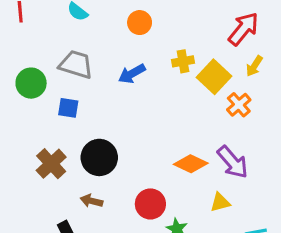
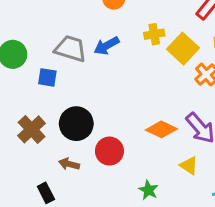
gray trapezoid: (76, 64) -> (70, 49), moved
yellow triangle: (220, 202) -> (189, 165), turned 48
red circle: (150, 204) -> (109, 151), moved

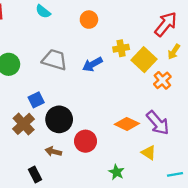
blue arrow: (107, 46) -> (92, 64), moved
blue square: (47, 77) -> (36, 100), moved, turned -35

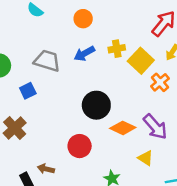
blue arrow: (92, 64) -> (84, 53), moved
blue square: (36, 100) -> (28, 91), moved
black circle: (59, 119) -> (96, 105), moved
brown arrow: (53, 151) -> (46, 169), moved

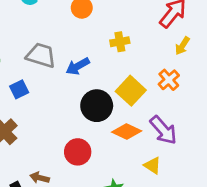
blue arrow: (84, 53) -> (78, 66), moved
yellow square: (141, 61) -> (131, 91), moved

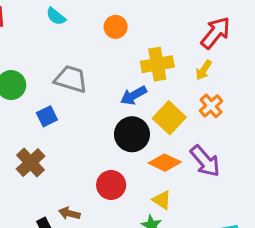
yellow cross: (120, 42) -> (157, 64), size x1.5
yellow arrow: (182, 46) -> (204, 70), moved
blue arrow: (78, 66) -> (133, 95), moved
yellow triangle: (152, 166) -> (162, 200), moved

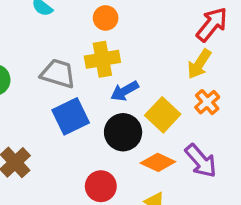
yellow cross: (157, 64) -> (102, 59), moved
yellow arrow: (204, 70) -> (199, 64), size x1.4
blue square: (47, 116) -> (71, 116), moved, size x1.6

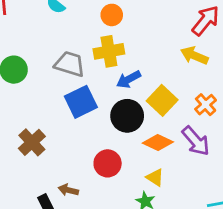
yellow arrow: (199, 64) -> (194, 56), turned 80
orange cross: (207, 102) -> (206, 105), moved

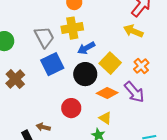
gray trapezoid: (70, 64) -> (44, 37), turned 45
brown cross: (32, 142) -> (15, 79), moved

